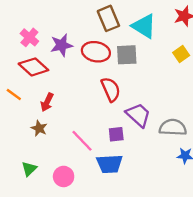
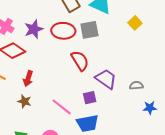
gray semicircle: (173, 127) -> (136, 85), size x0.6

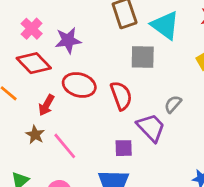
red ellipse: (63, 31) -> (79, 85), moved
gray semicircle: (136, 85) -> (173, 104), moved, turned -56
pink line: (62, 107) -> (65, 146), moved

